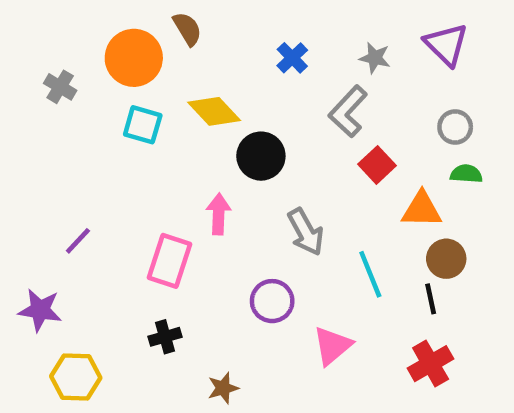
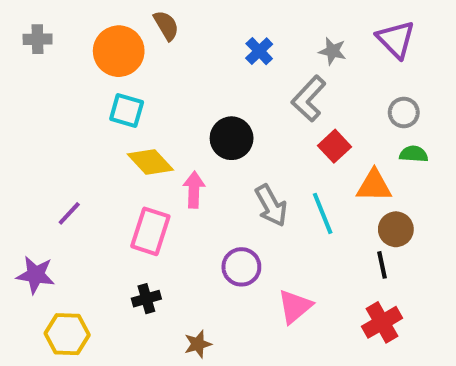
gray cross: (60, 87) -> (38, 39), moved, turned -32
yellow diamond: (214, 111) -> (150, 162), moved
cyan line: (370, 274) -> (323, 213), moved

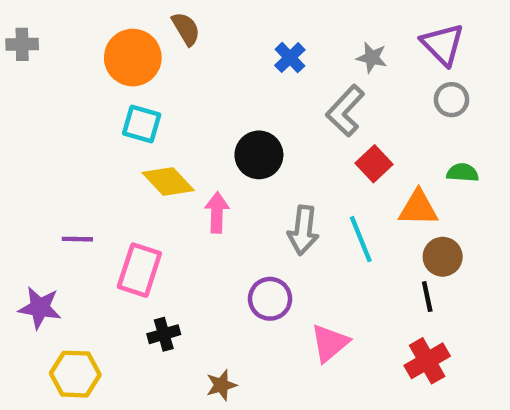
gray cross: (38, 39) -> (22, 44), moved
gray circle: (404, 112) -> (451, 100), moved
gray arrow: (271, 206) -> (303, 230), turned 36
purple line: (69, 213) -> (77, 239), turned 48
pink rectangle: (150, 231) -> (139, 270), moved

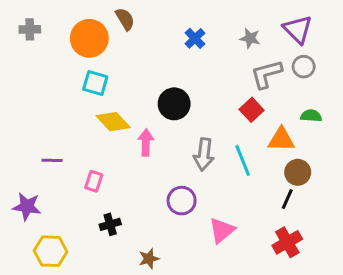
gray cross: (22, 44) -> (30, 29), moved
gray L-shape: (345, 111) -> (266, 74), moved, turned 32
pink rectangle: (139, 270) -> (94, 181), size x0.6
black line: (427, 297) -> (287, 199), turned 36

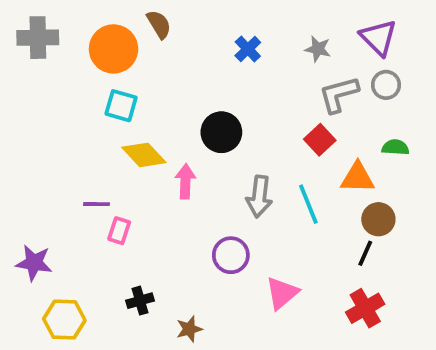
gray cross: (30, 29) -> (38, 38), size x1.5
purple line: (52, 160) -> (96, 204), moved
black cross: (110, 224) -> (140, 301), moved

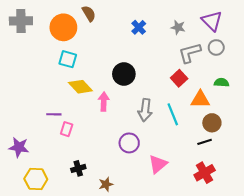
black line: (365, 253) -> (205, 142), turned 48

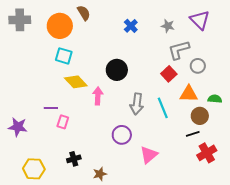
gray circle: (216, 47) -> (198, 66), moved
green semicircle: (222, 82) -> (215, 99), moved
purple star: (19, 147) -> (18, 127), moved
red cross: (205, 173) -> (207, 153), moved

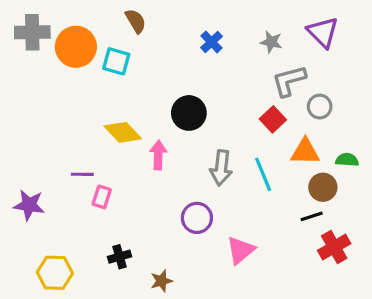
orange circle: (60, 26) -> (76, 47), moved
cyan square: (64, 56) -> (116, 61), moved

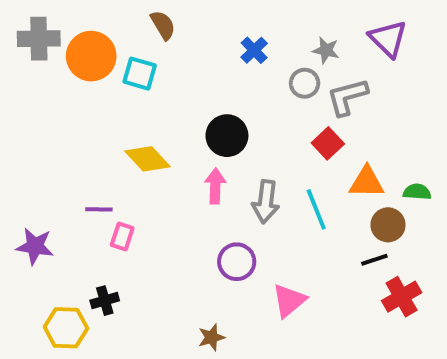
gray circle: (320, 107) -> (305, 83), moved
pink arrow: (158, 155) -> (215, 186), moved
black cross: (119, 257) -> (105, 301), moved
brown star: (161, 281) -> (211, 337), moved

